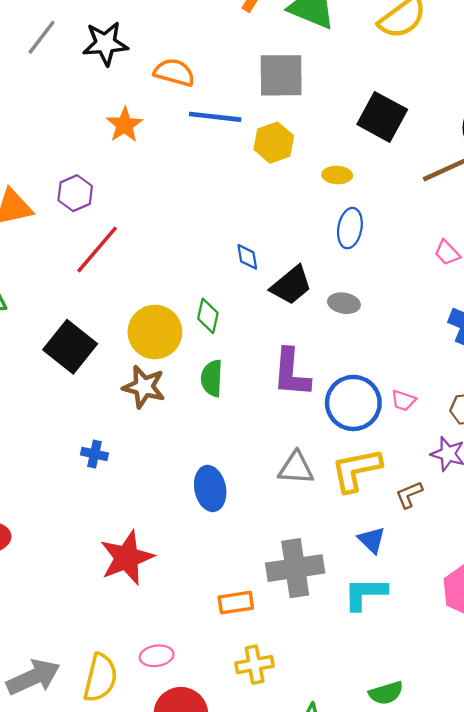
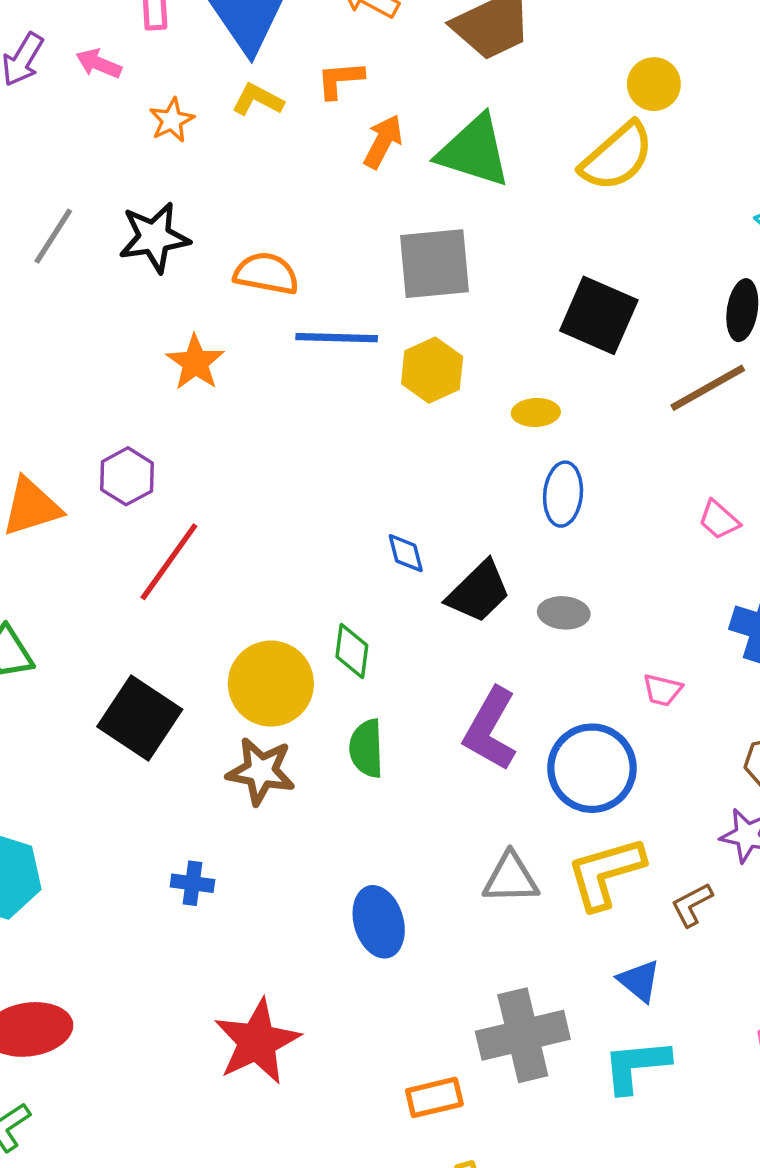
purple L-shape: (291, 373) -> (490, 729), turned 30
pink trapezoid: (403, 400) -> (662, 690), moved

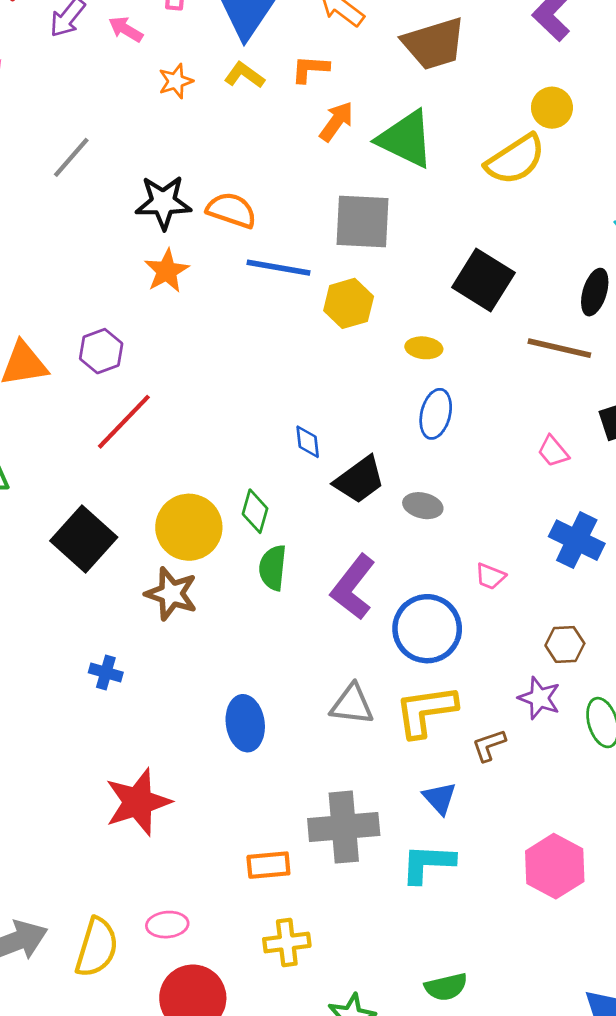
black star: (154, 237) -> (163, 202), moved
brown line: (708, 388) -> (559, 348), turned 34
green semicircle: (366, 748) -> (273, 568), moved

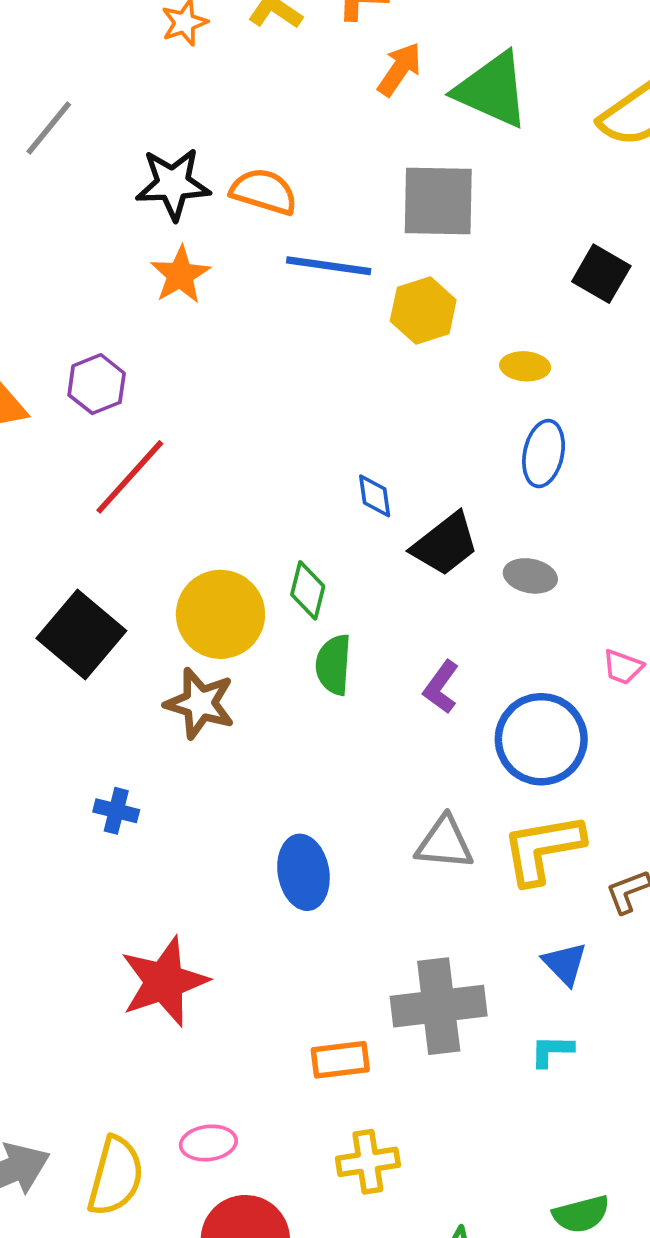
black square: (483, 280) -> (601, 274), size x0.7
purple L-shape: (353, 587) -> (441, 687), size x0.6
cyan L-shape: (428, 863) -> (552, 1051), size x0.6

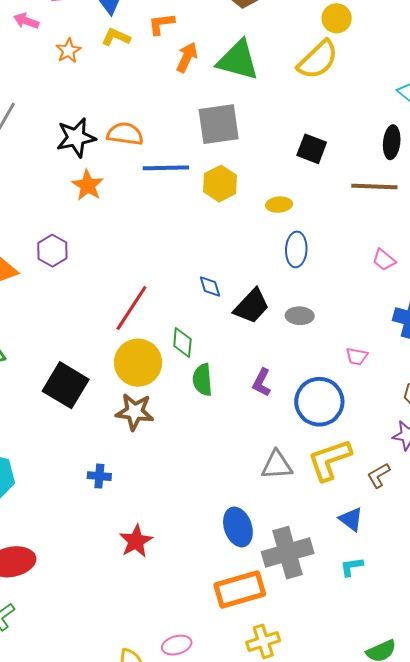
red line: (130, 477) -> (131, 308), moved
blue ellipse: (303, 872) -> (238, 527), moved
red star: (164, 982) -> (136, 541), moved, size x0.7
orange rectangle: (340, 1060) -> (240, 589), size x1.6

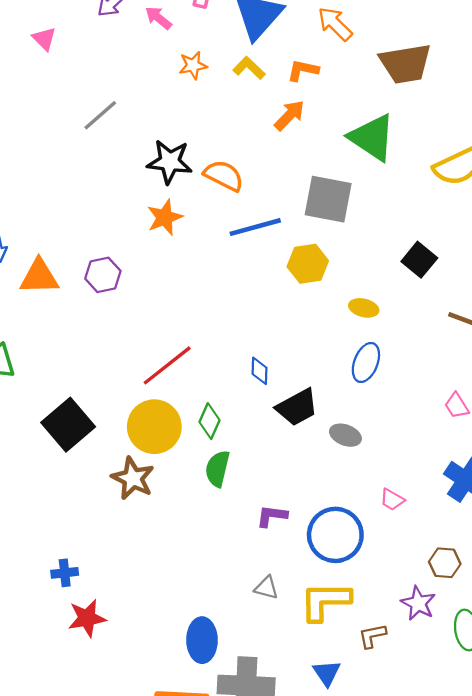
orange arrow: (187, 57) -> (289, 115), moved
blue line: (166, 168) -> (255, 227), turned -33
purple L-shape: (262, 383) -> (272, 516), moved, turned 52
gray triangle: (277, 465) -> (266, 588), size x0.7
blue cross: (99, 476) -> (65, 573), moved, turned -30

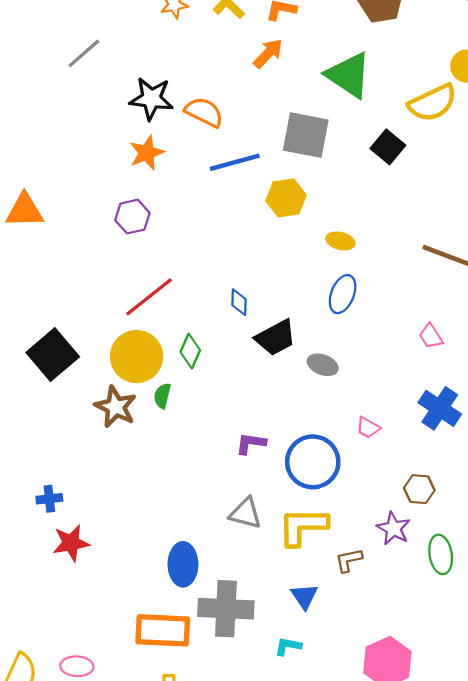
black square: (419, 260) -> (388, 147), moved
purple hexagon: (103, 275) -> (132, 217), moved
green semicircle: (217, 469) -> (162, 396), moved, size x0.7
gray triangle: (266, 588) -> (246, 513), size x1.4

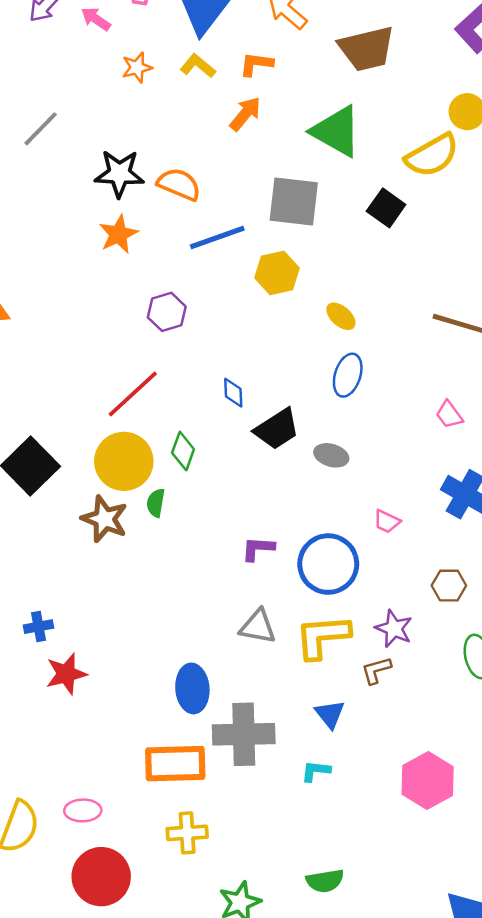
purple hexagon: (132, 217) -> (167, 312), moved
yellow ellipse: (340, 241) -> (341, 316), turned 32
purple star: (393, 528) -> (394, 629), moved

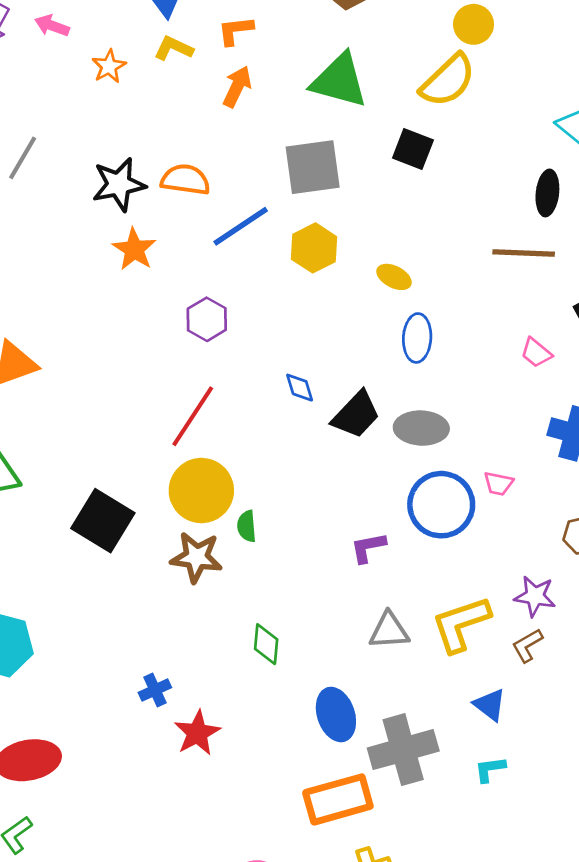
green diamond: (183, 451) -> (266, 644), moved
gray ellipse: (331, 455) -> (421, 428), size x1.4
blue circle: (328, 564) -> (441, 505), moved

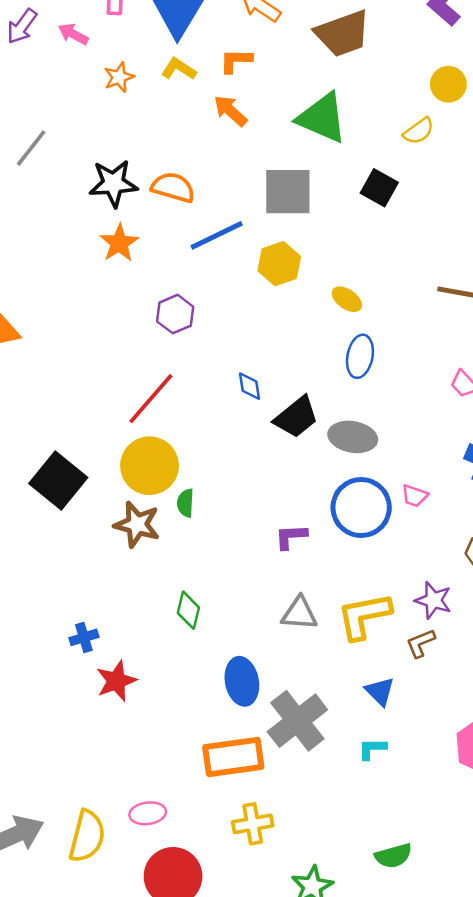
yellow semicircle: (448, 80) -> (419, 131), size x0.6
orange arrow: (237, 87) -> (231, 111), turned -81
gray cross: (403, 750) -> (297, 721), turned -30

